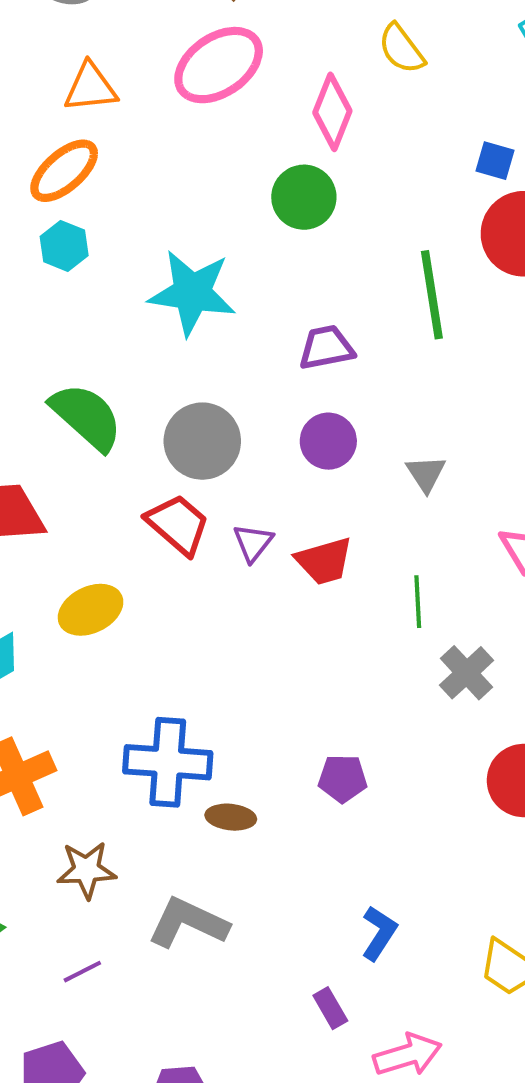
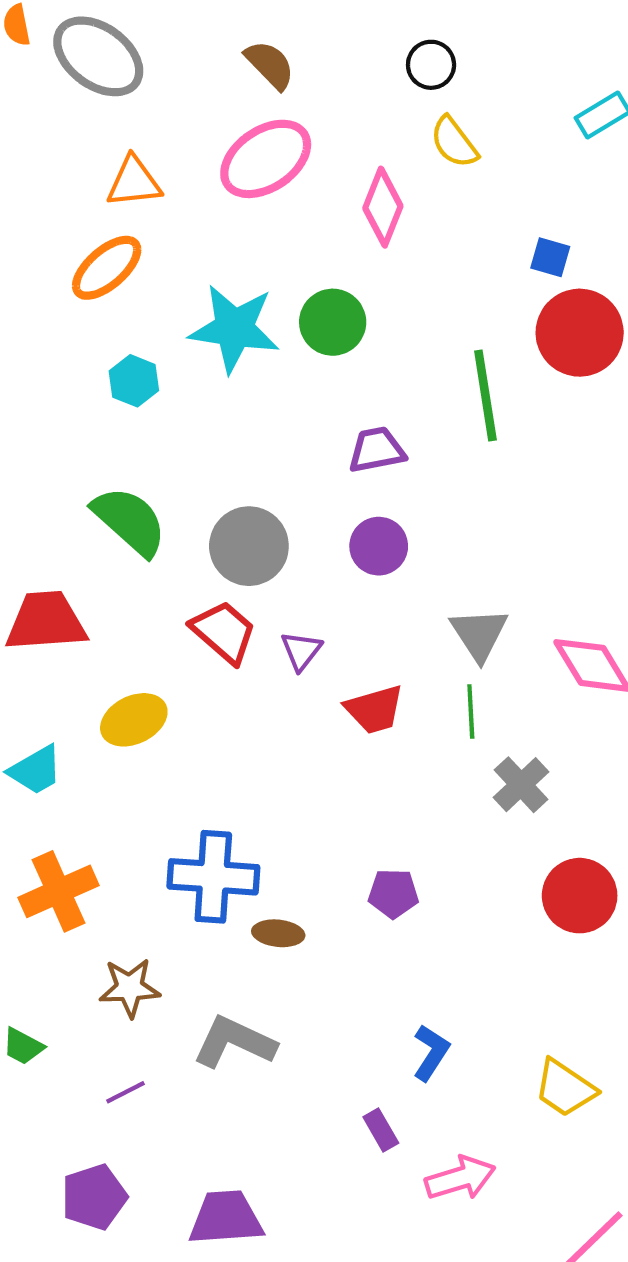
green circle: (304, 197) -> (333, 322), moved
cyan hexagon: (64, 246) -> (134, 381), moved
cyan star: (192, 293) -> (234, 328), moved
gray triangle: (426, 474) -> (479, 634), moved, size x1.4
red trapezoid: (324, 561) -> (375, 709), moved

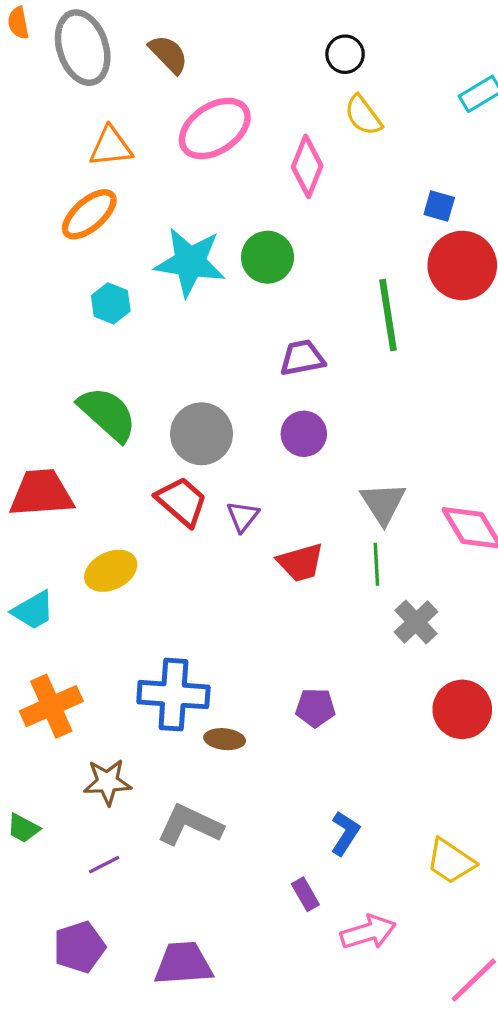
gray ellipse: (98, 56) -> (83, 48), turned 36
brown semicircle: (270, 65) -> (168, 54), moved

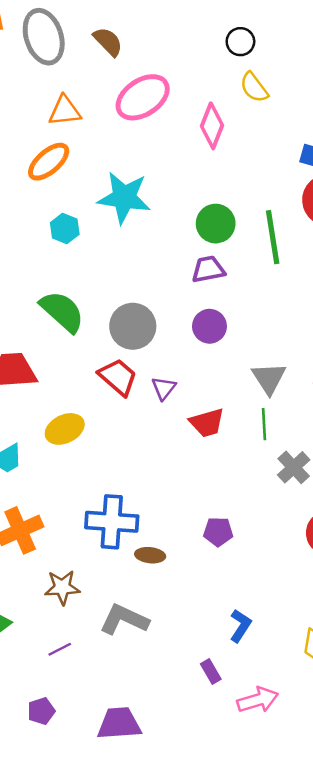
green circle: (268, 257) -> (216, 224), moved
purple pentagon: (79, 947) -> (41, 711), size x0.7

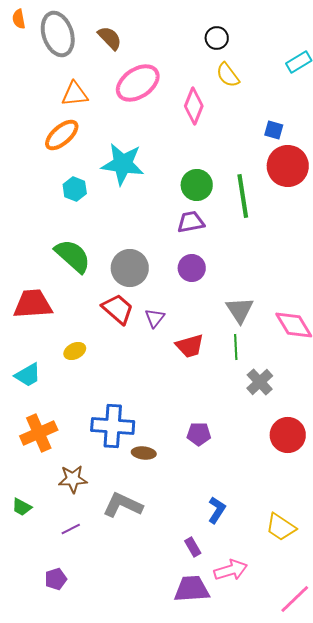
yellow ellipse: (65, 429) -> (75, 351), size x0.7
purple trapezoid: (119, 723) -> (192, 589), moved

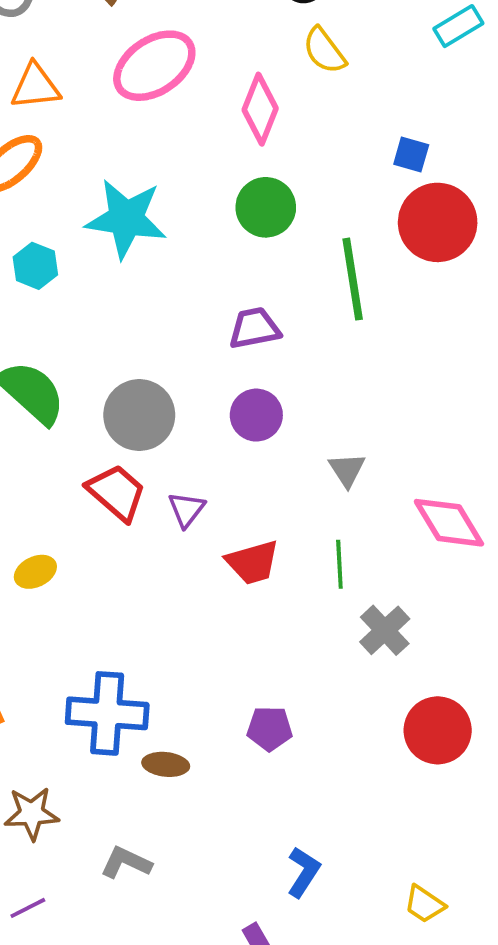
green circle: (197, 185) -> (266, 207), moved
gray triangle: (240, 310) -> (347, 470), moved, size x0.7
gray L-shape: (123, 505) -> (126, 863), size x0.7
yellow trapezoid: (281, 527) -> (424, 904), size x0.7

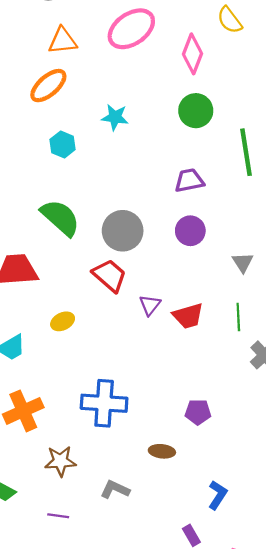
cyan star: (126, 219) -> (115, 117), size x0.6
purple triangle: (186, 509) -> (150, 305), moved
brown ellipse: (166, 764) -> (162, 451), moved
purple line: (28, 908) -> (58, 516), turned 35

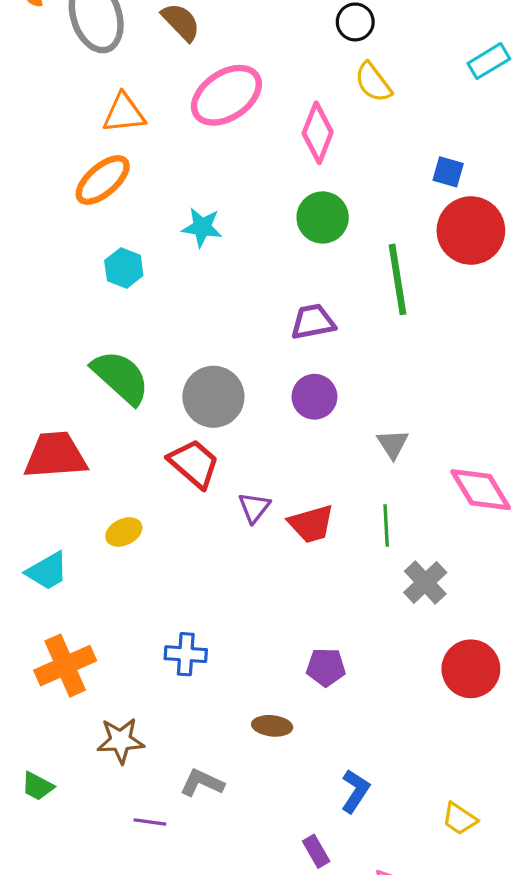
blue cross: (104, 403) -> (186, 654), size x0.6
purple line: (58, 516) -> (150, 822), moved

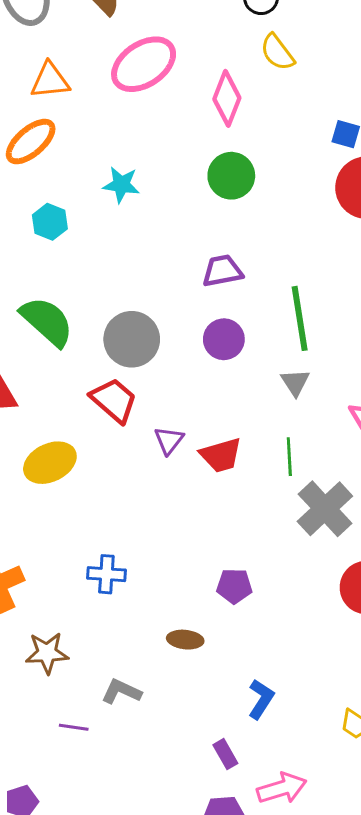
green line: (398, 279) -> (300, 318), moved
yellow ellipse: (124, 532) -> (50, 463), size x1.6
gray cross: (425, 582) -> (325, 509), size x1.4

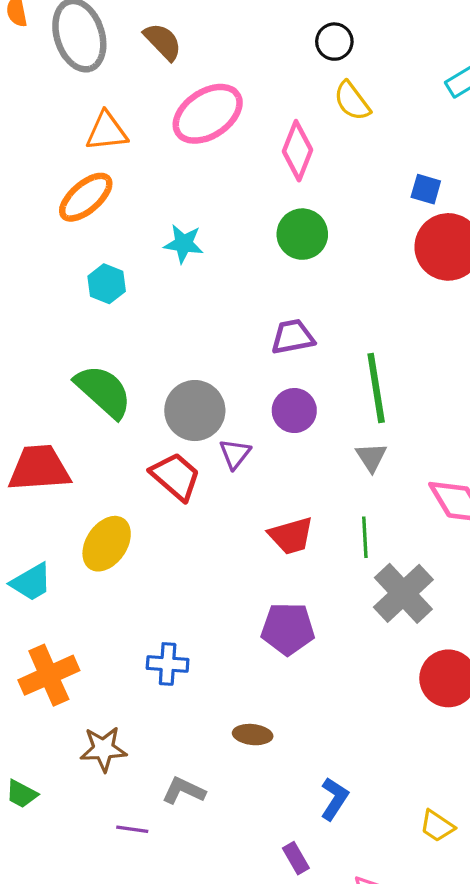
purple triangle: (169, 440) -> (235, 454), moved
yellow ellipse: (50, 463) -> (107, 544), turned -30
purple pentagon: (234, 586) -> (288, 629), moved, size x1.4

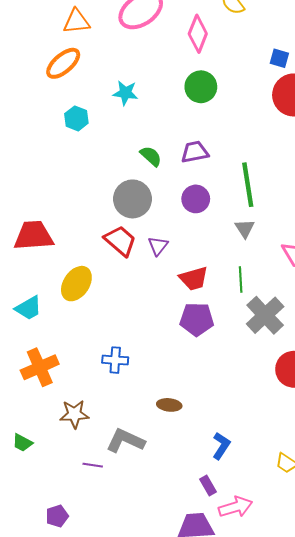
green semicircle: (103, 391) -> (151, 156), moved, size x0.6
purple triangle: (235, 454) -> (158, 246), moved
purple pentagon: (288, 629) -> (197, 319), moved
gray L-shape: (184, 791) -> (125, 441), size x1.4
purple rectangle: (296, 858) -> (208, 486), moved

